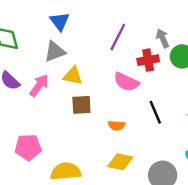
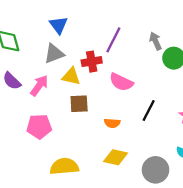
red cross: (148, 60) -> (92, 62), moved
black line: (155, 112) -> (149, 111), turned 50
pink pentagon: (28, 147) -> (39, 127), moved

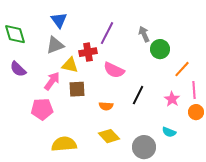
pink arrow: (39, 85) -> (52, 81), moved
yellow diamond: (116, 157) -> (109, 136), turned 35

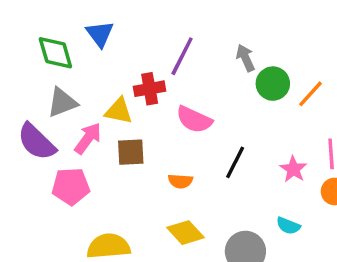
green diamond: (15, 34) -> (55, 53), moved
gray triangle: (55, 45) -> (62, 102), moved
purple semicircle: (18, 69) -> (37, 142), moved, size x1.4
orange line: (182, 69) -> (311, 94), moved

